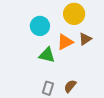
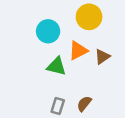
brown triangle: (85, 39) -> (102, 57), moved

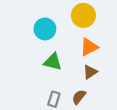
orange triangle: (78, 51) -> (89, 47), moved
brown triangle: (102, 57) -> (90, 72), moved

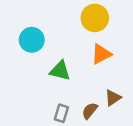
cyan circle: (45, 29) -> (32, 40), moved
brown triangle: (90, 72) -> (113, 98), moved

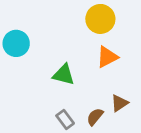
cyan circle: (32, 40) -> (16, 43), moved
gray rectangle: (61, 113) -> (65, 119), turned -54

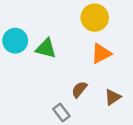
green triangle: (64, 75) -> (46, 48), moved
brown semicircle: (95, 117) -> (79, 89), moved

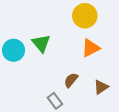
cyan circle: (15, 41) -> (14, 50), moved
green triangle: (46, 48) -> (41, 43), turned 36

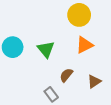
green triangle: (41, 43) -> (46, 49), moved

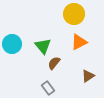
brown semicircle: (66, 75) -> (54, 63), moved

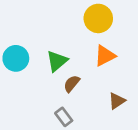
green triangle: (43, 46) -> (57, 61), turned 30

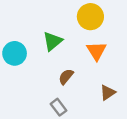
orange triangle: (105, 56) -> (97, 51), turned -35
green triangle: (57, 61) -> (52, 41), moved

